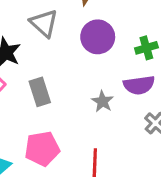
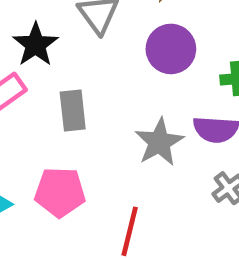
gray star: (103, 101) -> (159, 142), size x1.5

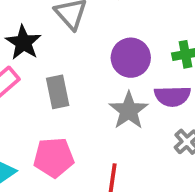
purple circle: (171, 49) -> (131, 58), moved

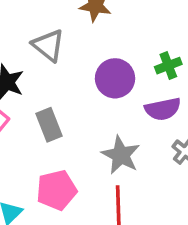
gray star: (129, 111) -> (121, 155), moved

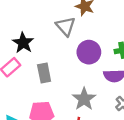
gray triangle: (48, 45) -> (66, 26), moved

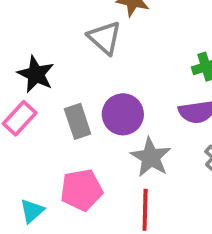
purple circle: (89, 52) -> (123, 114), moved

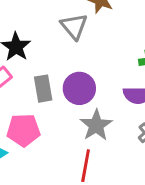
pink pentagon: (81, 190) -> (23, 130), moved

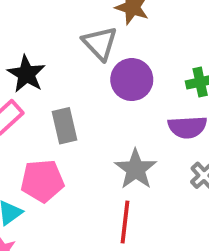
purple circle: (79, 88) -> (132, 80), moved

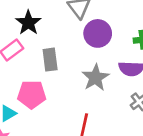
gray star: (136, 169) -> (95, 78), moved

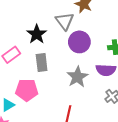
black star: (28, 23) -> (37, 34), moved

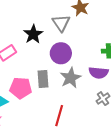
purple circle: (79, 42) -> (61, 53), moved
gray rectangle: (42, 62) -> (43, 79), moved

